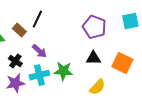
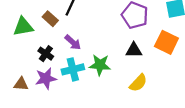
orange square: (122, 63) -> (166, 42), moved

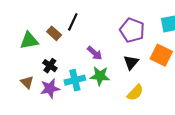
purple arrow: (73, 42) -> (95, 53), moved
black triangle: (134, 50) -> (131, 62), turned -49
brown triangle: (21, 84) -> (27, 82), moved, turned 40

